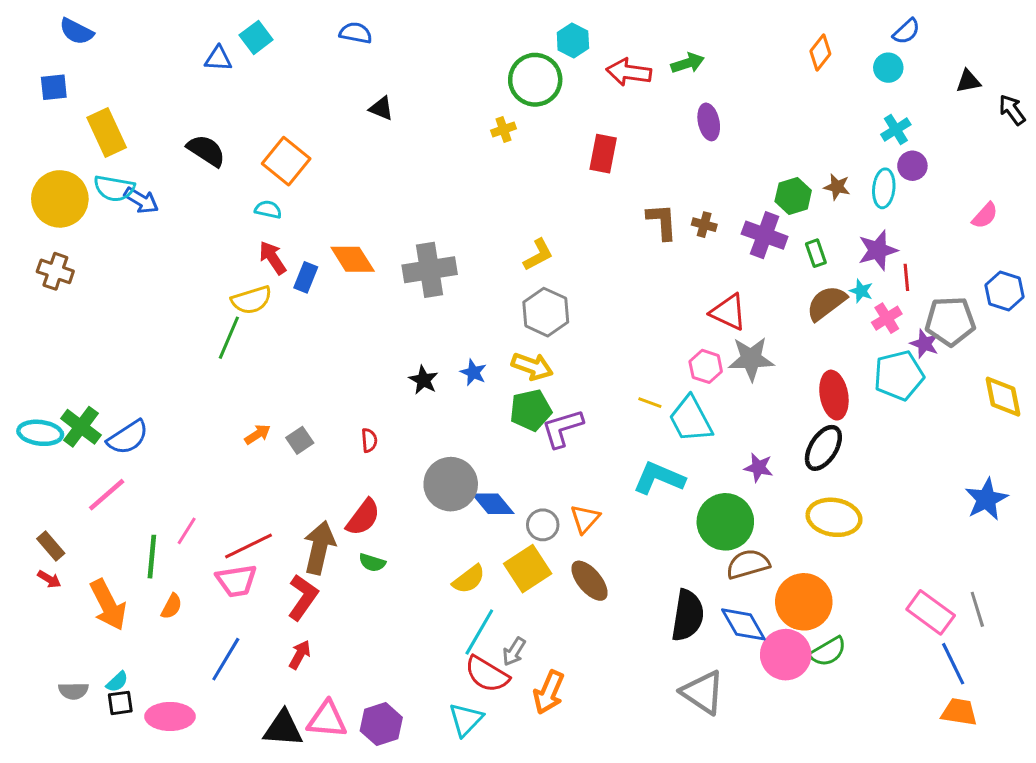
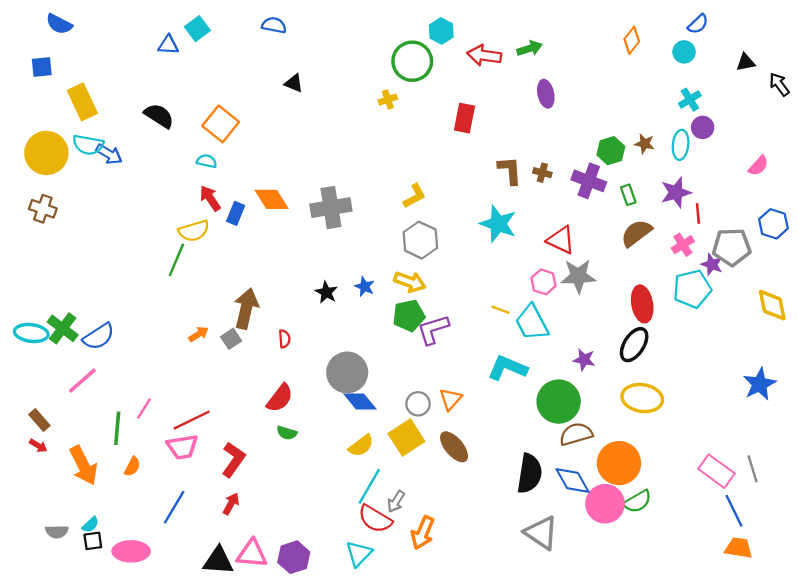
cyan star: (861, 291) -> (498, 224), moved, size x2.0
blue diamond: (493, 504) -> (360, 402), moved
brown arrow: (319, 547) -> (246, 309), moved

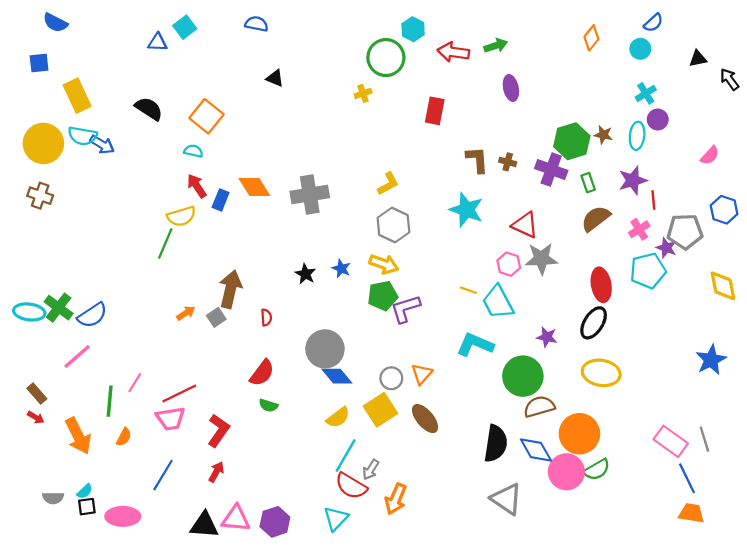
green hexagon: (611, 151) -> (572, 141), size x1.4

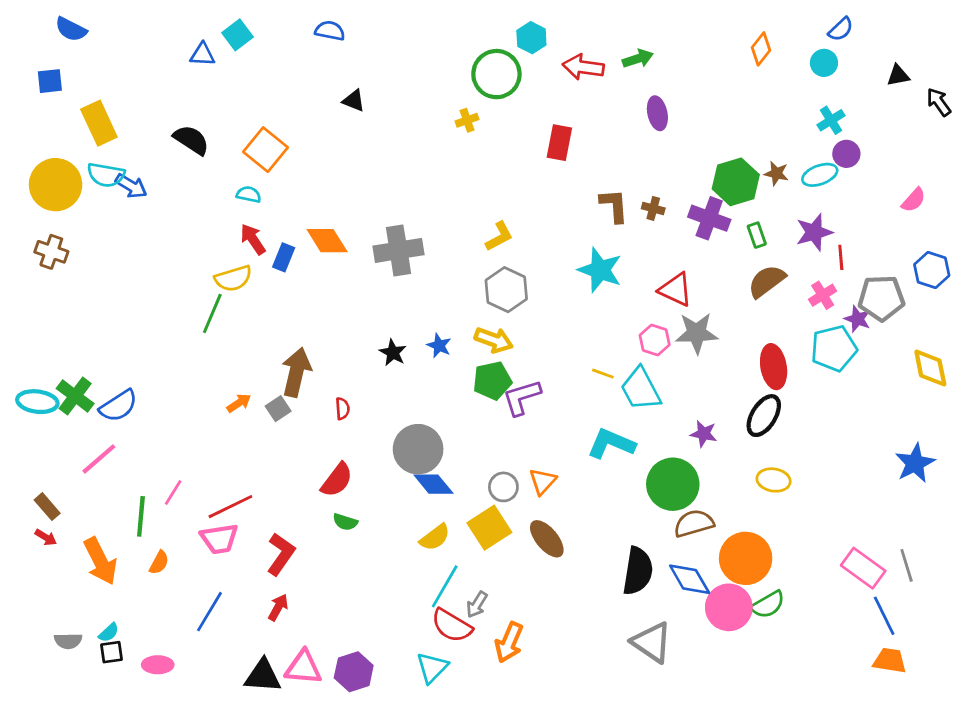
cyan ellipse: (637, 136) -> (820, 175), turned 64
yellow ellipse: (601, 373) -> (774, 480), size x0.7
pink ellipse: (123, 516) -> (158, 665), size x0.7

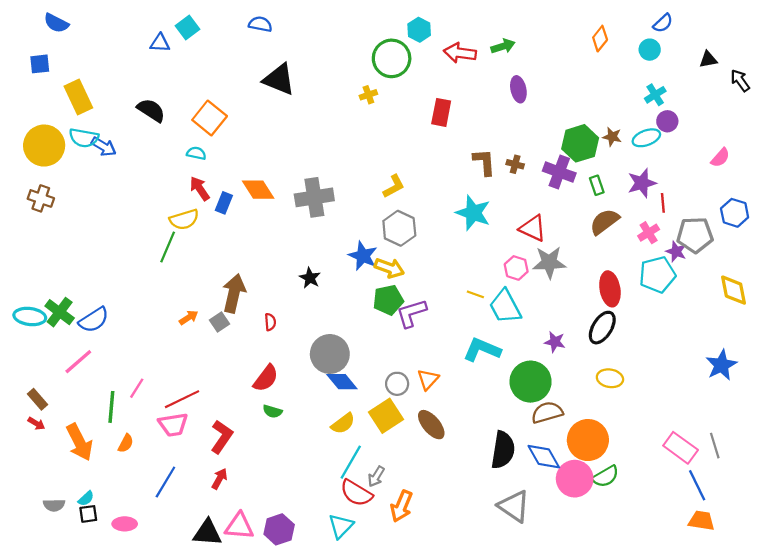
black triangle: (354, 101) -> (279, 79), size x1.8
blue star: (439, 346) -> (363, 256), moved, size x1.5

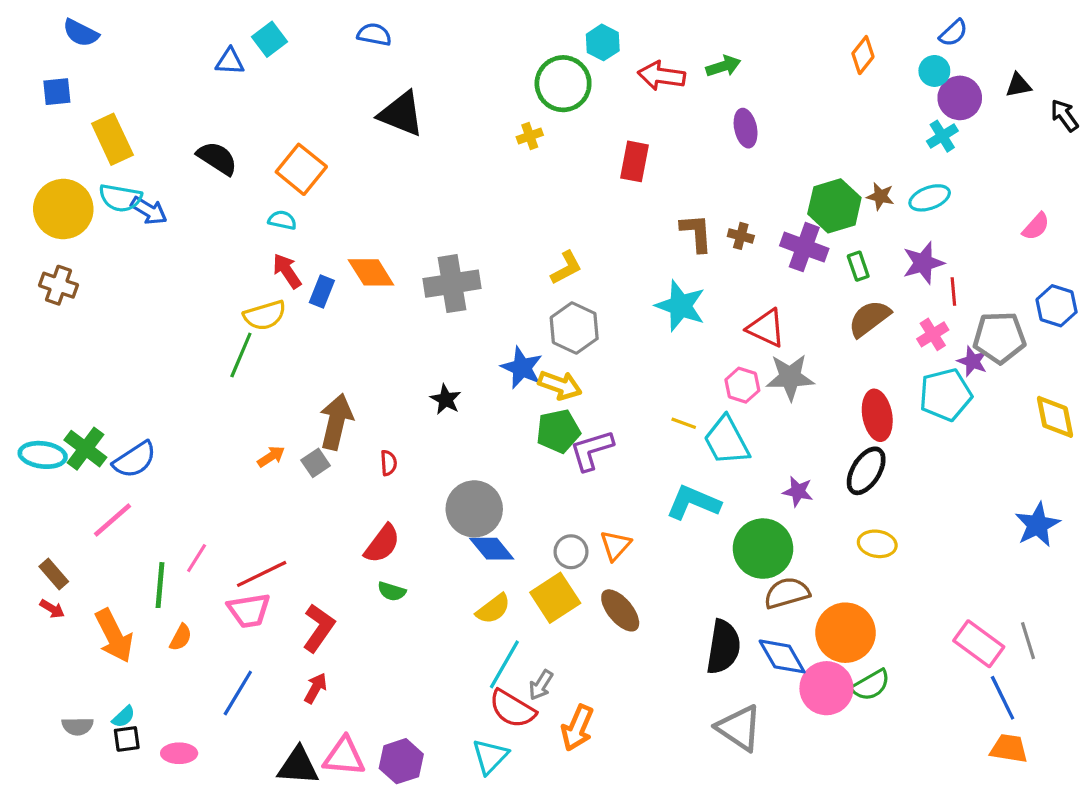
purple circle: (667, 121) -> (960, 98), moved, size x1.4

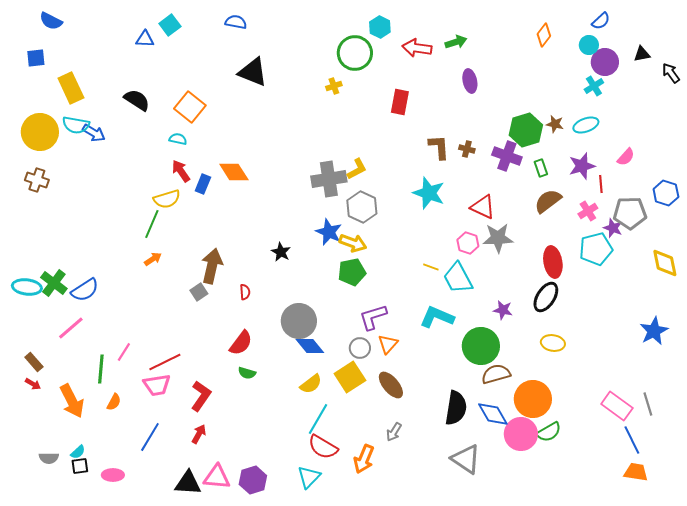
pink semicircle: (1036, 226) -> (626, 157), moved
gray cross: (452, 284) -> (329, 179), moved
purple L-shape: (592, 450) -> (373, 317), moved
orange arrow: (271, 457) -> (153, 259), moved
gray arrow: (541, 685) -> (394, 432), moved

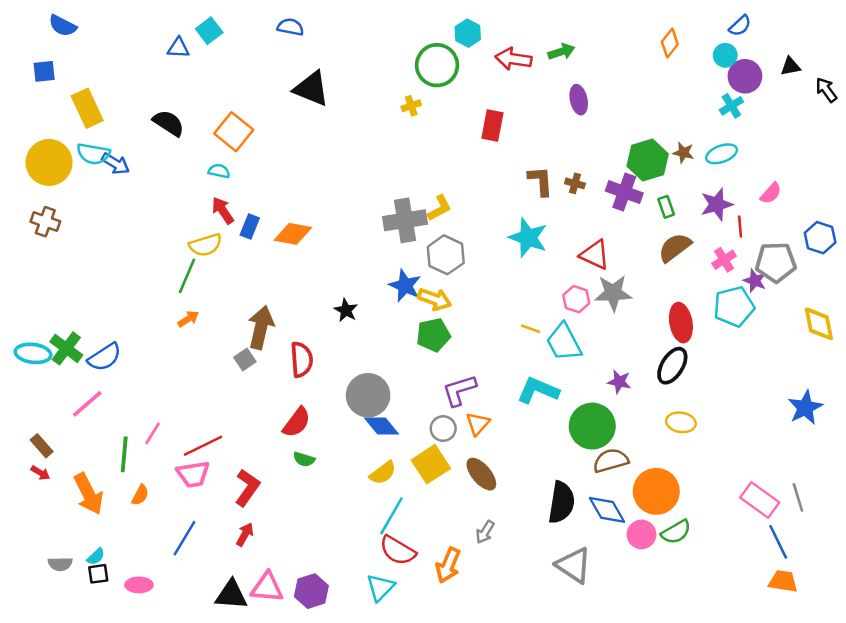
orange diamond: (234, 172) -> (293, 234), moved, turned -48
red semicircle: (245, 292) -> (302, 360), size x1.8
pink circle: (521, 434) -> (641, 534), size x0.7

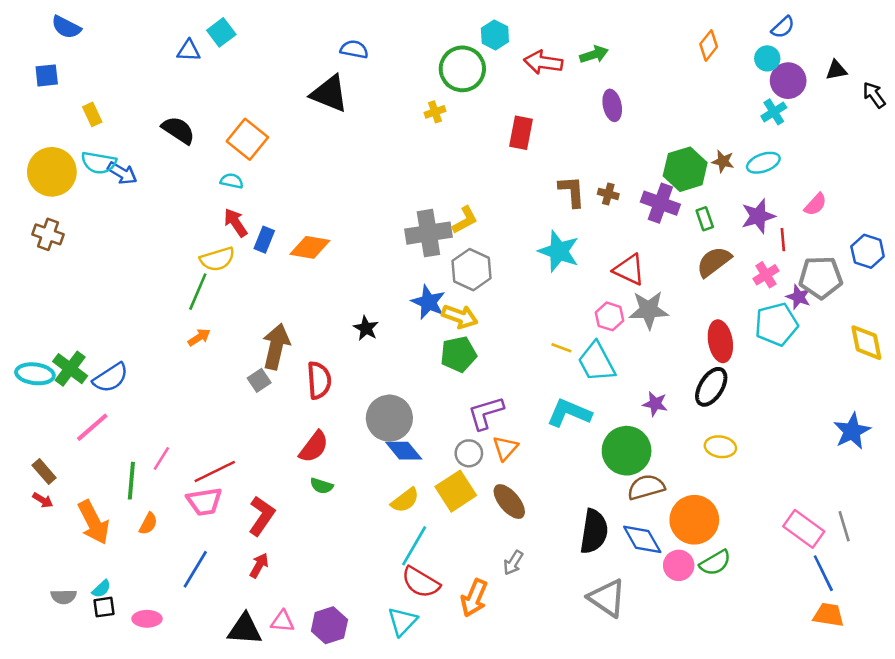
blue semicircle: (290, 27) -> (354, 49), moved
yellow rectangle: (87, 108) -> (92, 114), size x0.6
pink triangle: (267, 587) -> (283, 621), size x0.7

